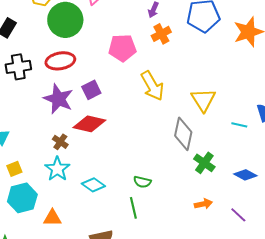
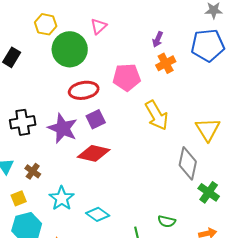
red ellipse: (60, 61) -> (84, 90), moved
black cross: (18, 67) -> (23, 122), moved
brown cross: (60, 142) -> (33, 171), moved
green semicircle: (142, 182) -> (167, 221), moved

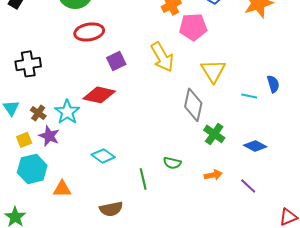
pink pentagon: (127, 77) -> (193, 27), moved
purple square: (96, 119) -> (116, 61), moved
purple star: (63, 128) -> (49, 136), moved, size x0.7
cyan star: (62, 198) -> (67, 112), moved

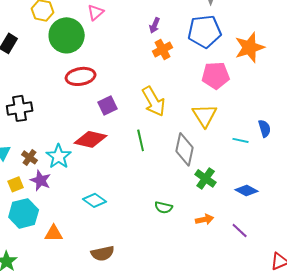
pink pentagon: (193, 27) -> (216, 75), moved
green line: (143, 179) -> (141, 140), moved

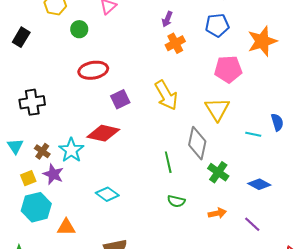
blue pentagon: (205, 31) -> (217, 25), size x0.7
green circle: (67, 35) -> (79, 29), size x0.5
green line: (141, 140) -> (168, 162), moved

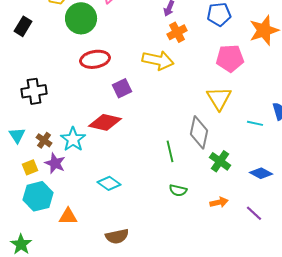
green circle: (79, 29) -> (81, 18), size x1.8
yellow arrow: (166, 95) -> (158, 60), moved, turned -48

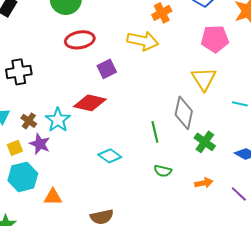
cyan diamond: (109, 183) -> (110, 156), moved

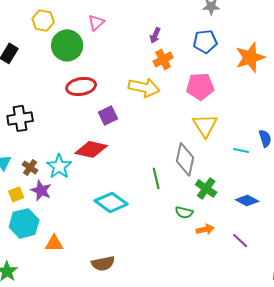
pink pentagon: (215, 39) -> (200, 86), moved
cyan diamond: (110, 156) -> (111, 202), size x1.4
green semicircle: (163, 171) -> (184, 212), moved

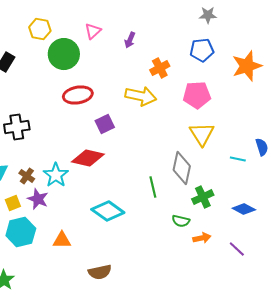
purple arrow: (155, 35) -> (130, 40), moved
green cross: (206, 188) -> (203, 197), turned 30
orange triangle: (54, 243) -> (62, 240), moved

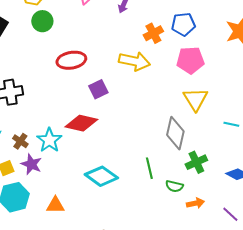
blue pentagon: (202, 50) -> (183, 24), moved
green circle: (64, 54) -> (42, 21), moved, size x0.7
green line: (153, 187) -> (149, 168), moved

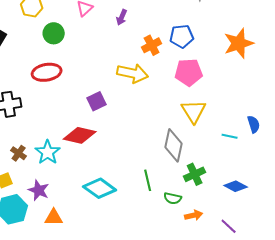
green circle: (42, 21) -> (54, 33), moved
red ellipse: (71, 60) -> (47, 72), moved
purple star: (31, 164) -> (39, 190), moved

